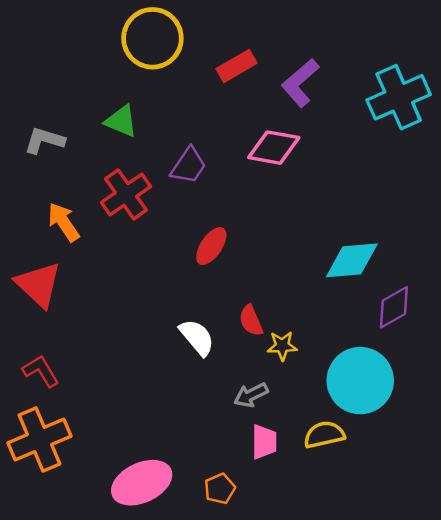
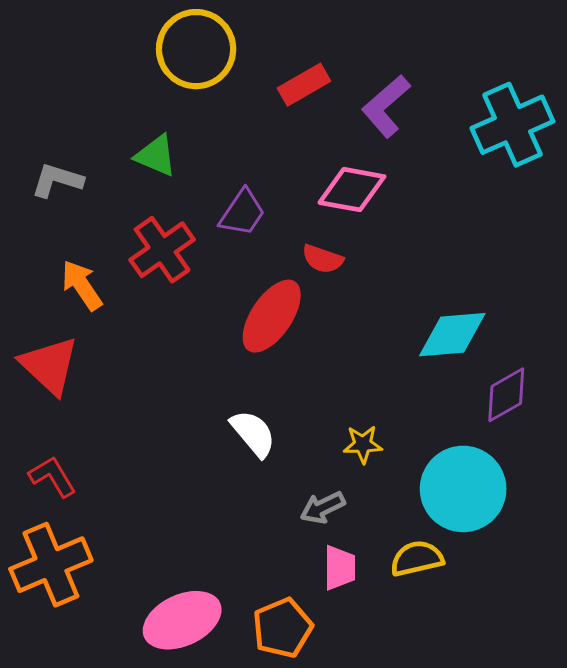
red ellipse: (211, 246) -> (272, 316), size x1.5
red semicircle: (251, 321) -> (323, 259), moved, turned -48
orange pentagon: (220, 489) -> (282, 628), size x1.5

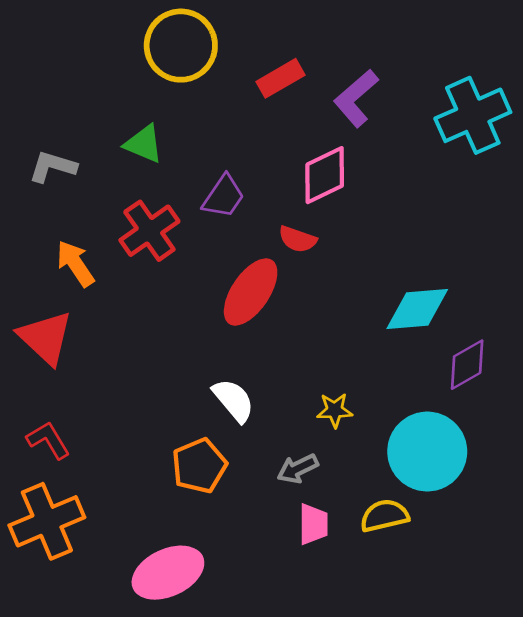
pink diamond: (352, 190) -> (325, 175), turned -36
orange pentagon: (282, 628) -> (199, 466), moved

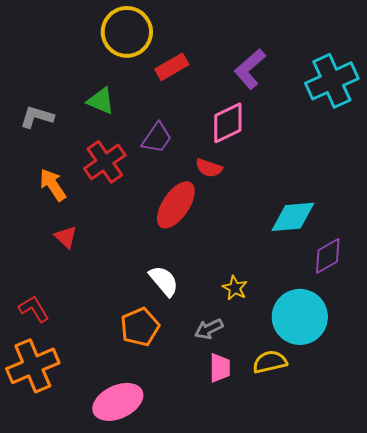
red rectangle: (281, 78) -> (172, 67), moved
red triangle: (45, 338) -> (66, 237), moved, size x0.6
yellow star: (335, 410) -> (235, 288), turned 30

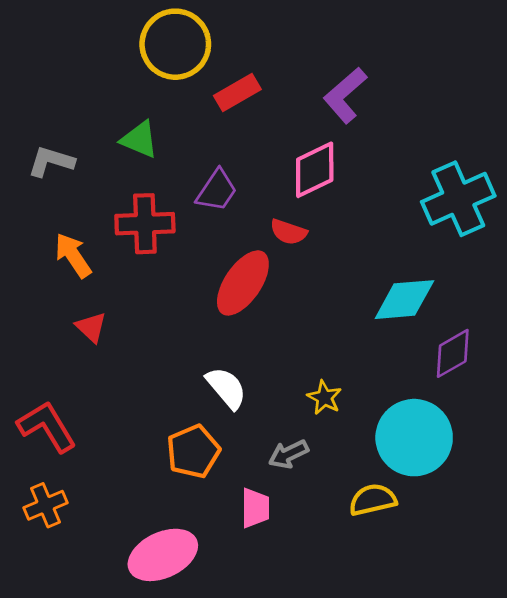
cyan cross: (332, 81) -> (458, 199), moved
red cross: (105, 162) -> (145, 224), turned 33
red L-shape: (34, 309) -> (47, 427), size x1.4
orange cross: (33, 366) -> (46, 505), size x0.6
pink trapezoid: (220, 368) -> (255, 508), moved

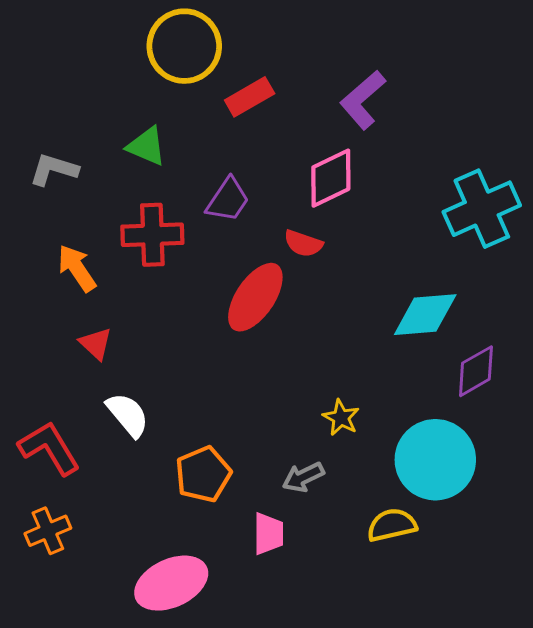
white semicircle: (226, 388) -> (128, 415), moved

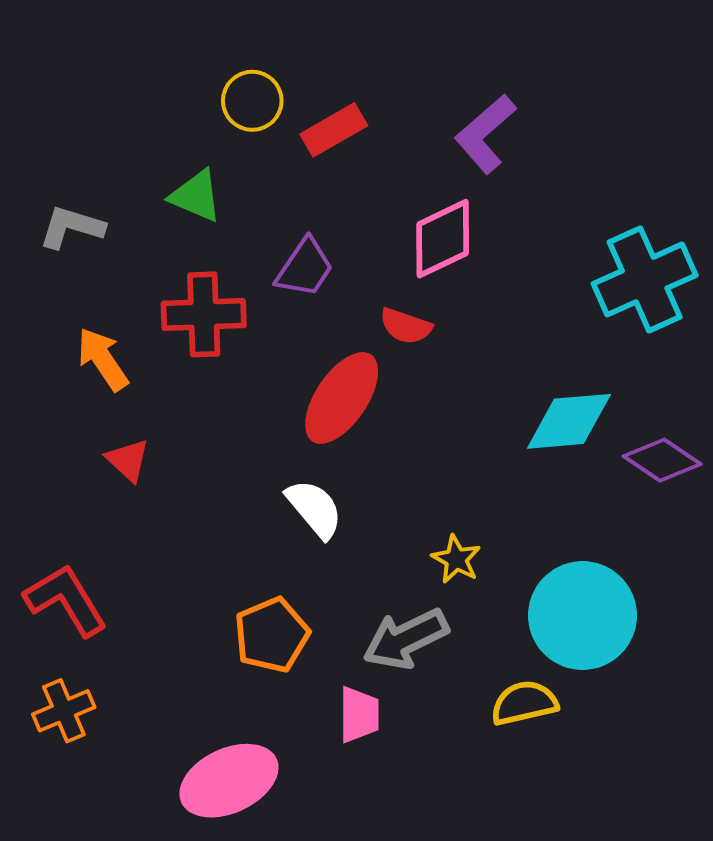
yellow circle: (184, 46) -> (252, 101), moved, size x0.6
purple diamond: (476, 371) -> (662, 460), moved, turned 64
white semicircle: (128, 415) -> (314, 509), moved
gray arrow: (303, 477) -> (406, 639), size x1.5

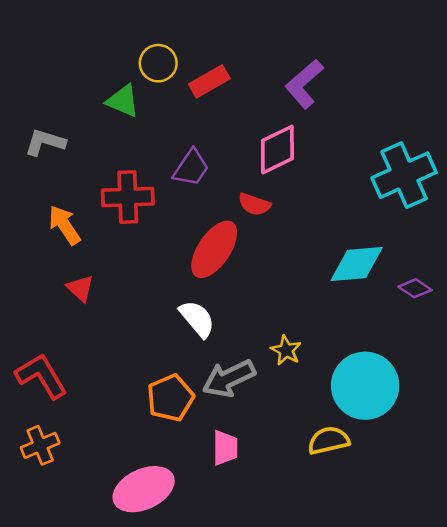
green triangle: (196, 196) -> (123, 101), moved
purple diamond: (662, 460) -> (415, 288), size x0.7
gray arrow: (406, 639) -> (229, 378), moved

